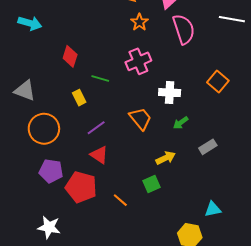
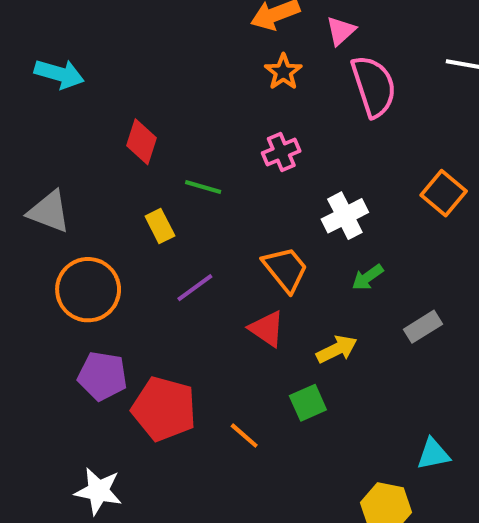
pink cross: (138, 61) -> (281, 152), size x0.7
white cross: (170, 93) -> (345, 216), turned -30
red triangle: (99, 155) -> (267, 329), moved

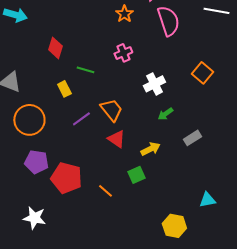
orange trapezoid: (285, 269) -> (111, 110), moved
cyan triangle: (433, 454) -> (207, 200), moved

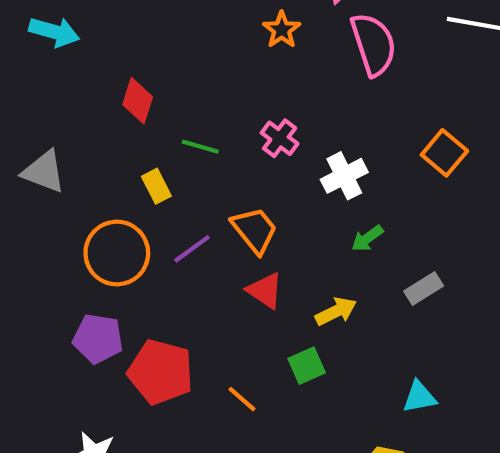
pink cross: (123, 53) -> (280, 138), moved, turned -30
orange circle: (29, 120) -> (117, 253), moved
cyan triangle: (207, 200) -> (419, 397), moved

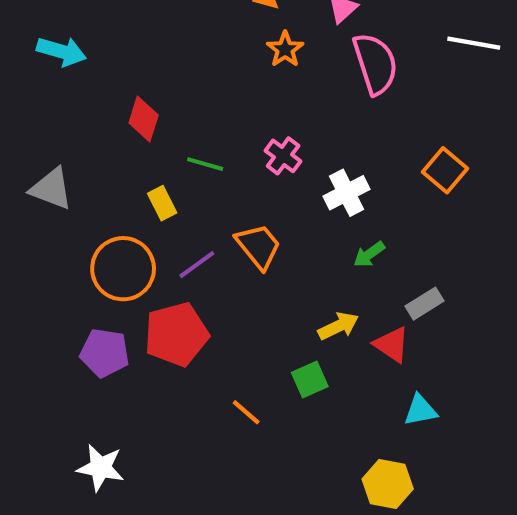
red triangle: (265, 291) -> (392, 345), moved
red pentagon: (161, 372) -> (176, 334), moved, turned -30

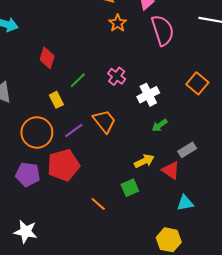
green line: (205, 164) -> (78, 80), turned -60

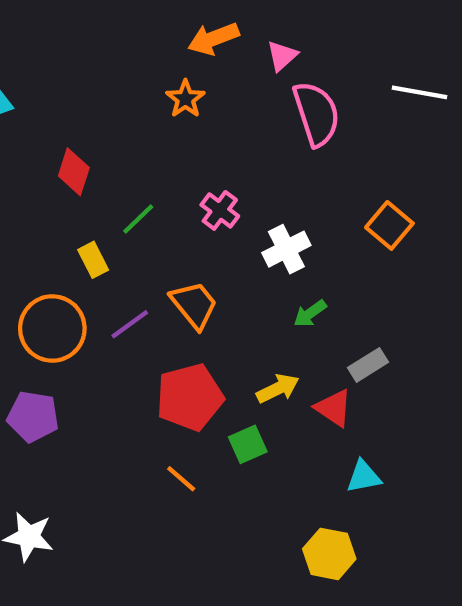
orange star: (118, 23) -> (185, 99), moved
red pentagon: (63, 165) -> (190, 397), moved

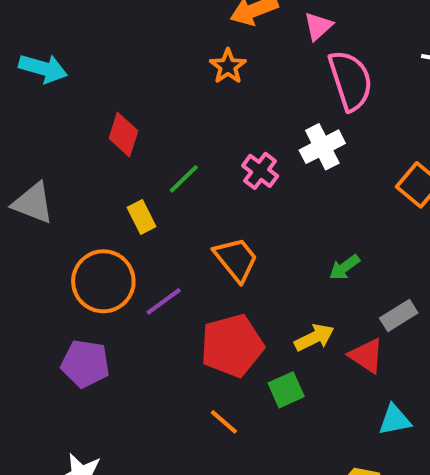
white cross: (286, 249) -> (322, 147), moved
purple line: (130, 324) -> (164, 301), moved

